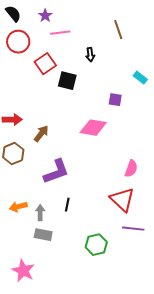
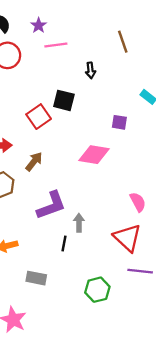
red square: (45, 64) -> (39, 117), moved
pink semicircle: (131, 169) -> (138, 202), turned -48
gray arrow: (40, 213) -> (79, 223), moved

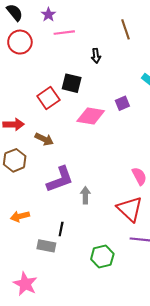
purple square: (119, 122) -> (122, 103), turned -32
pink diamond: (94, 155) -> (91, 116), moved
brown arrow: (34, 162) -> (44, 139), turned 78
black line: (64, 243) -> (61, 229), moved

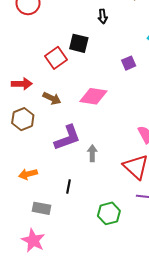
pink diamond: (91, 116) -> (93, 96), moved
gray rectangle: (46, 246) -> (41, 208), moved

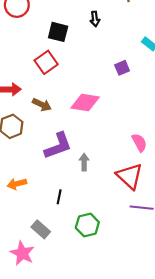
black square: (79, 43) -> (58, 32), moved
gray rectangle: (41, 208) -> (41, 229), moved, turned 30
green hexagon: (109, 213) -> (87, 225), moved

